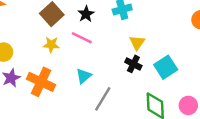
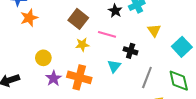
black star: (86, 14) -> (115, 11), moved
black cross: (133, 64) -> (131, 51), moved
gray line: (103, 99) -> (147, 78), moved

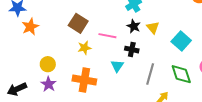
black star: (115, 11) -> (134, 26), moved
purple star: (54, 78) -> (49, 84), moved

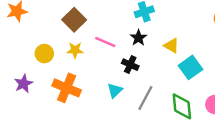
yellow triangle: (153, 28) -> (171, 46), moved, turned -32
yellow circle: (48, 64) -> (44, 54), moved
cyan triangle: (117, 66) -> (115, 90), moved

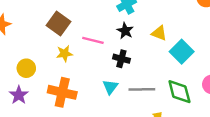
yellow circle: (44, 54) -> (26, 68), moved
gray line: (145, 98) -> (142, 89), turned 70

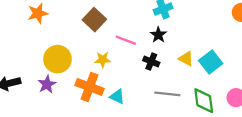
yellow triangle: (159, 33) -> (186, 59), moved
yellow star: (64, 54) -> (103, 60), moved
yellow circle: (26, 68) -> (57, 59), size x1.5
cyan triangle: (110, 87) -> (117, 97), moved, turned -49

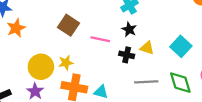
yellow triangle: (186, 59) -> (147, 48), moved
yellow star: (103, 60) -> (66, 63), moved

